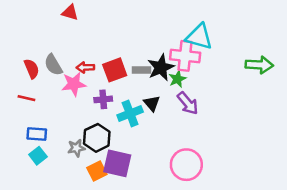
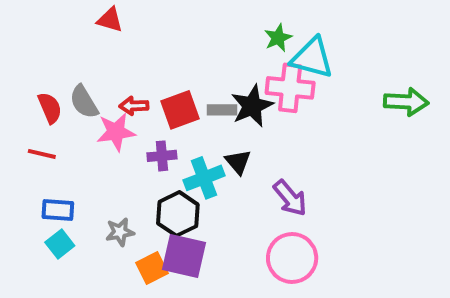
green star: (177, 79) -> (278, 38), moved
purple arrow: (188, 103) -> (290, 198), moved
black hexagon: (97, 138) -> (178, 214), moved

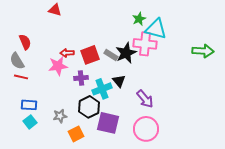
gray semicircle: (84, 102) -> (17, 61), moved
red semicircle: (50, 108) -> (25, 42), moved
gray rectangle: (222, 110) -> (111, 55), turned 32
purple square: (184, 256) -> (108, 123), moved

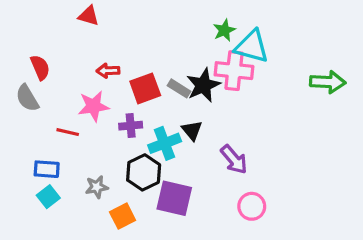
red arrow: (67, 53) -> (108, 71), moved
red line: (21, 77) -> (68, 132), moved
pink circle: (146, 129) -> (252, 206), moved, size x0.7

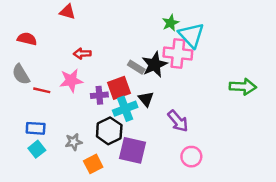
cyan triangle: (252, 46) -> (191, 35), turned 32
red semicircle: (40, 67) -> (27, 39), moved, turned -54
green arrow: (328, 82) -> (243, 87), moved
red square: (145, 88) -> (119, 88), moved
red line: (68, 132) -> (42, 90), moved

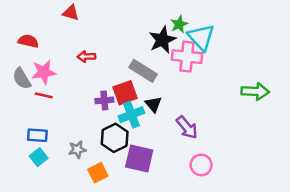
black star: (155, 65) -> (162, 40), moved
gray rectangle: (136, 67) -> (143, 71), size x1.5
pink star: (71, 81) -> (44, 72), moved

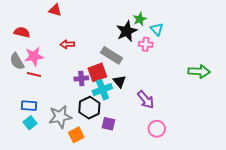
cyan triangle: (201, 37) -> (157, 29), size x0.6
pink cross: (187, 57) -> (146, 44), size x0.6
gray star: (77, 149) -> (60, 117), size x1.6
purple square: (139, 159) -> (108, 124), size x0.6

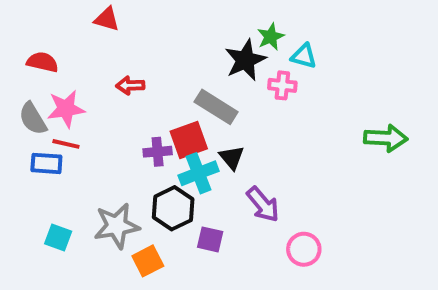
cyan triangle: (157, 29) -> (304, 56), turned -32
purple arrow: (146, 100) -> (263, 204), moved
blue rectangle: (29, 106) -> (46, 163), moved
cyan square: (30, 123) -> (58, 238), turned -32

